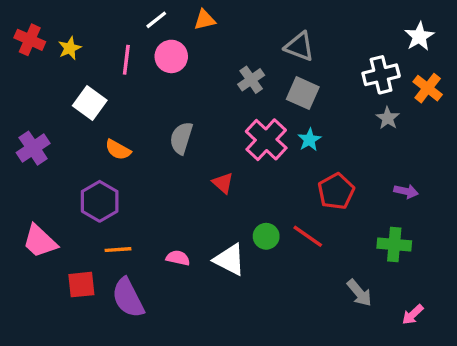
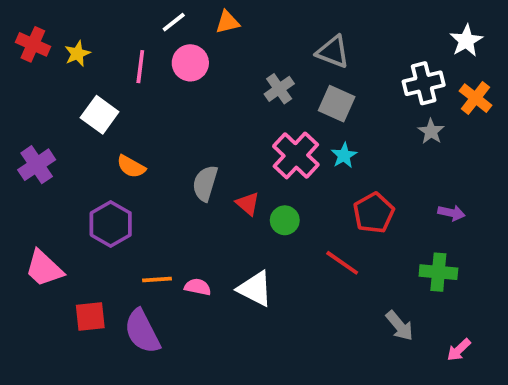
gray semicircle: (181, 138) -> (205, 183), moved
green circle: (266, 236) -> (285, 220), moved
orange line: (118, 250) -> (157, 280), moved

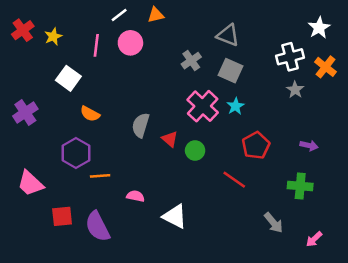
red cross: (33, 44) -> (23, 30), turned 30
orange line: (157, 280) -> (100, 176), moved
white triangle: (255, 289) -> (175, 216), moved

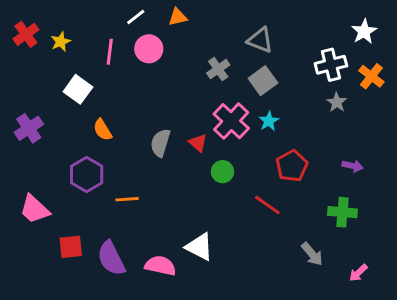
gray square: (230, 71) -> (263, 81), turned 30
orange semicircle: (90, 114) -> (103, 130), turned 30
red triangle: (170, 139) -> (198, 143), moved
orange line: (100, 176) -> (127, 199), moved
pink semicircle: (136, 196) -> (160, 266), moved, size x1.5

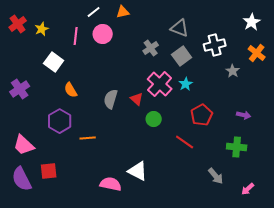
white cross: (331, 65) -> (215, 45), moved
purple semicircle: (111, 258) -> (22, 179), moved

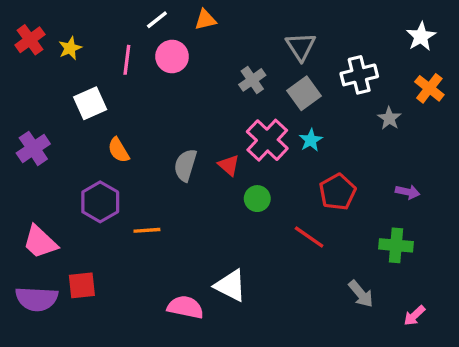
gray triangle: (180, 28) -> (301, 46), turned 36
white square: (54, 62) -> (90, 103), turned 30
purple semicircle: (22, 179) -> (37, 299), turned -60

